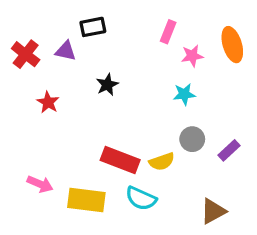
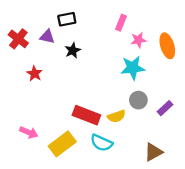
orange ellipse: (232, 45) -> (167, 46), moved
black star: (107, 85) -> (73, 50), moved
cyan star: (184, 94) -> (133, 68), size x1.5
yellow rectangle: (86, 200) -> (62, 144), turned -44

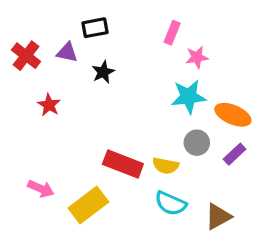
orange ellipse: (167, 46) -> (233, 115), moved, turned -50
yellow semicircle: (116, 116) -> (166, 166), turned 30
cyan semicircle: (101, 143) -> (171, 203), moved

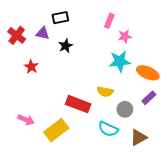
gray circle: (197, 143) -> (125, 109), moved
yellow semicircle: (166, 166) -> (105, 92), moved

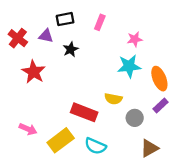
pink rectangle: (109, 21) -> (100, 22), moved
red star: (31, 67) -> (34, 72), size x1.5
orange ellipse: (148, 73) -> (159, 79), turned 45
cyan semicircle: (108, 129) -> (95, 146), moved

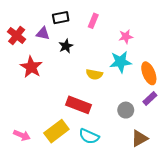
yellow semicircle: (113, 99) -> (94, 74), moved
pink arrow: (28, 129) -> (22, 135), moved

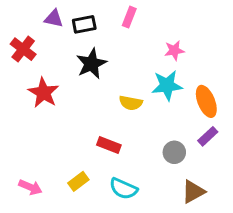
pink rectangle: (93, 21) -> (129, 17), moved
purple triangle: (43, 33) -> (54, 19), moved
black star: (66, 46) -> (91, 64), size x1.5
red rectangle: (79, 105) -> (109, 145), size x0.7
yellow rectangle: (56, 131) -> (78, 181), size x0.6

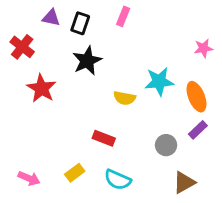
black rectangle: (84, 24) -> (80, 23), turned -60
pink star: (174, 51) -> (203, 48), moved

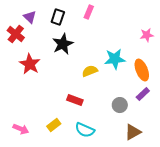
purple triangle: (51, 18) -> (30, 17), moved, turned 32
yellow semicircle: (125, 98) -> (90, 71), turned 147

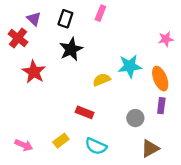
purple rectangle: (143, 94) -> (161, 106), turned -40

